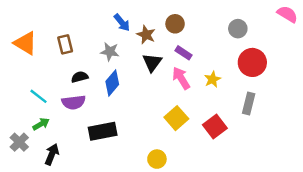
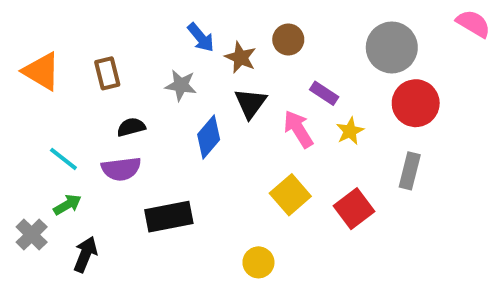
gray circle: (238, 29) -> (392, 47), size x1.6
purple rectangle: (184, 53) -> (324, 93), moved
blue diamond: (112, 83) -> (209, 137), moved

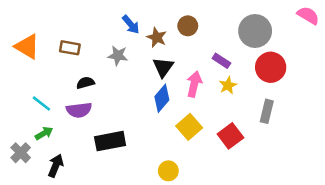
brown rectangle: (107, 73) -> (70, 48), turned -66
purple rectangle: (324, 93) -> (221, 61), moved
pink arrow: (298, 129) -> (194, 84), turned 45
blue diamond: (209, 137) -> (162, 98), moved

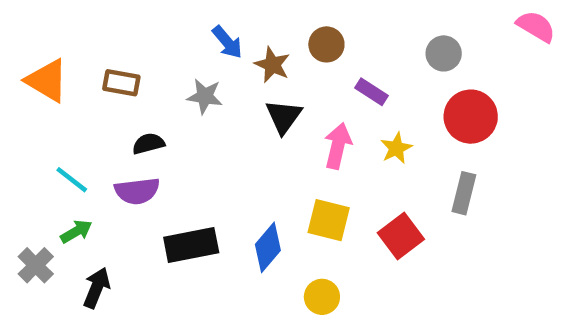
gray circle: (255, 31) -> (444, 53), size x0.6
purple rectangle: (221, 61) -> (372, 92), moved
blue diamond: (162, 98) -> (268, 247), moved
yellow square: (189, 127) -> (329, 220), turned -35
yellow circle: (168, 171) -> (322, 297), moved

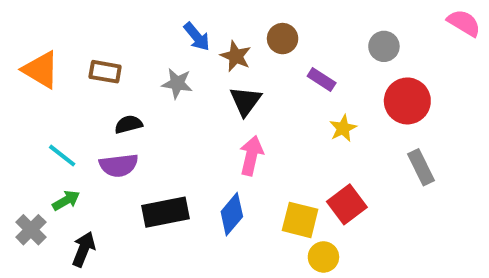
pink arrow: (338, 146) -> (251, 156), moved
gray rectangle: (464, 193) -> (421, 167), moved, turned -40
yellow square: (329, 220) -> (300, 220), moved
yellow circle: (322, 297) -> (323, 257), moved

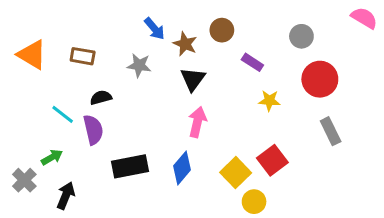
yellow star: (343, 128) -> (269, 101), turned 30
cyan line: (62, 156) -> (63, 114), moved
purple semicircle: (119, 165) -> (93, 130), turned -96
yellow square: (300, 220) -> (236, 173), turned 32

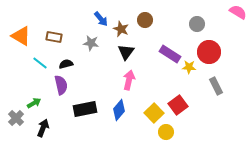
purple rectangle: (252, 62) -> (170, 54), moved, size x1.5
yellow star: (269, 101) -> (189, 67), moved
cyan line: (63, 114) -> (40, 63), moved

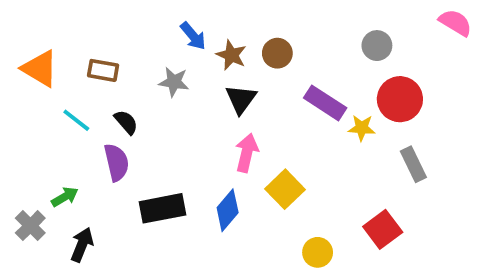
brown circle: (145, 20) -> (277, 53), moved
black semicircle: (66, 64) -> (126, 122), turned 64
red square: (178, 105) -> (383, 229), moved
yellow square: (154, 113) -> (285, 189), moved

